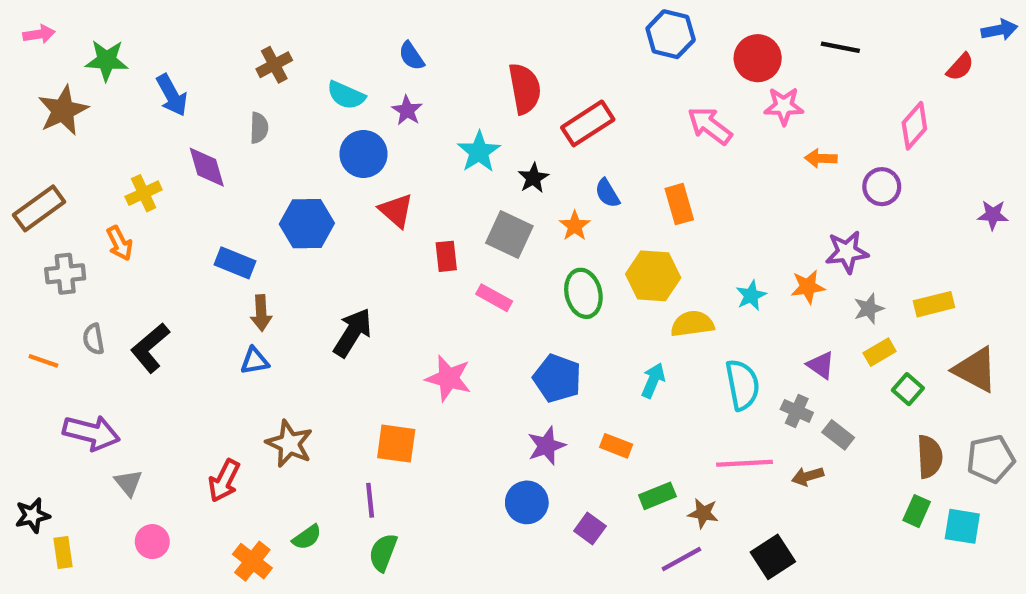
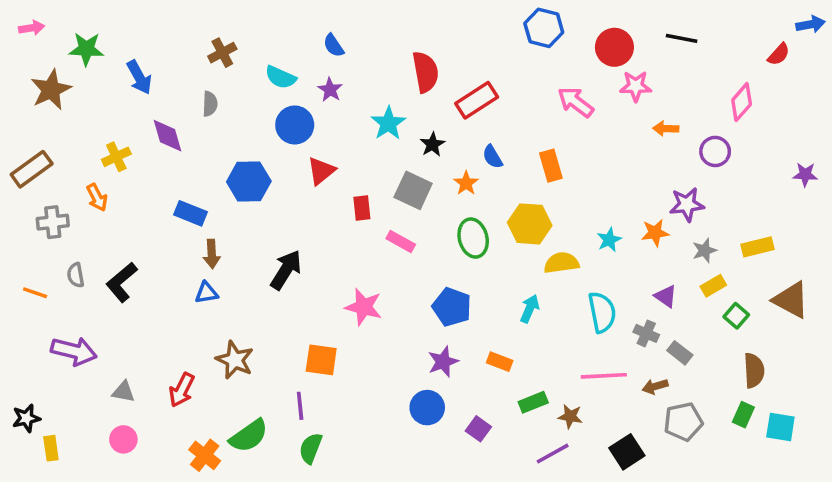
red triangle: (396, 211) -> (321, 171), turned 40
gray pentagon: (991, 459) -> (683, 422), moved
gray triangle: (128, 483) -> (123, 392), moved, turned -40
green semicircle: (307, 537) -> (249, 436), size x1.6

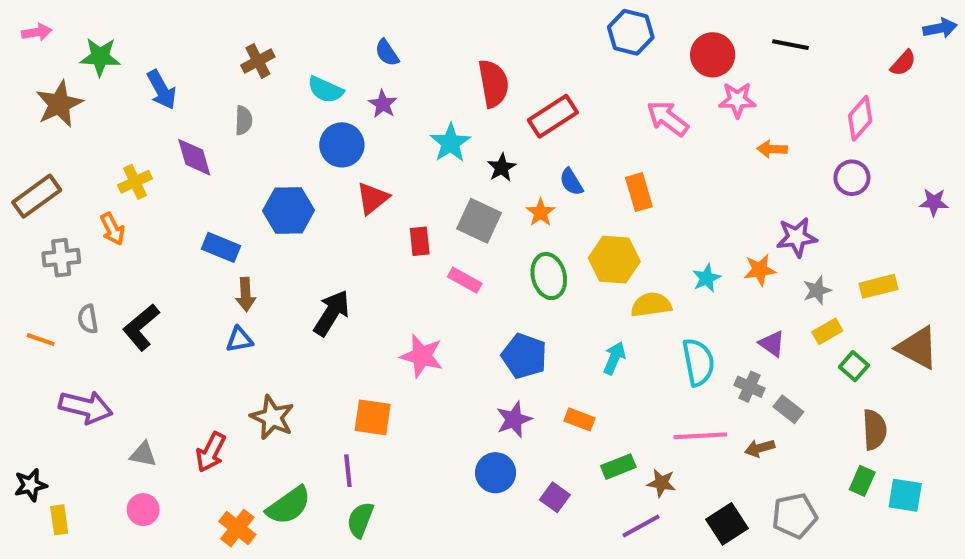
purple circle: (715, 151) -> (852, 178), moved
gray pentagon: (683, 422) -> (795, 516), moved

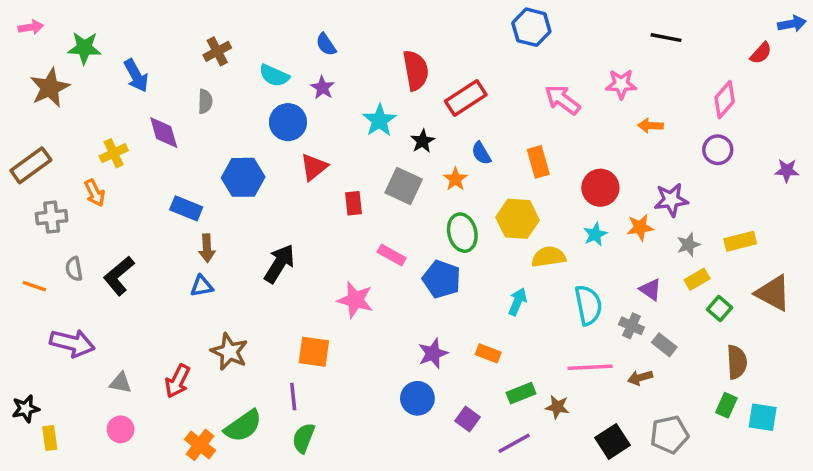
red circle: (713, 55) -> (600, 188), moved
pink rectangle: (465, 280) -> (392, 255), moved
blue pentagon: (524, 356) -> (442, 279), moved
purple line: (641, 526) -> (514, 443), moved

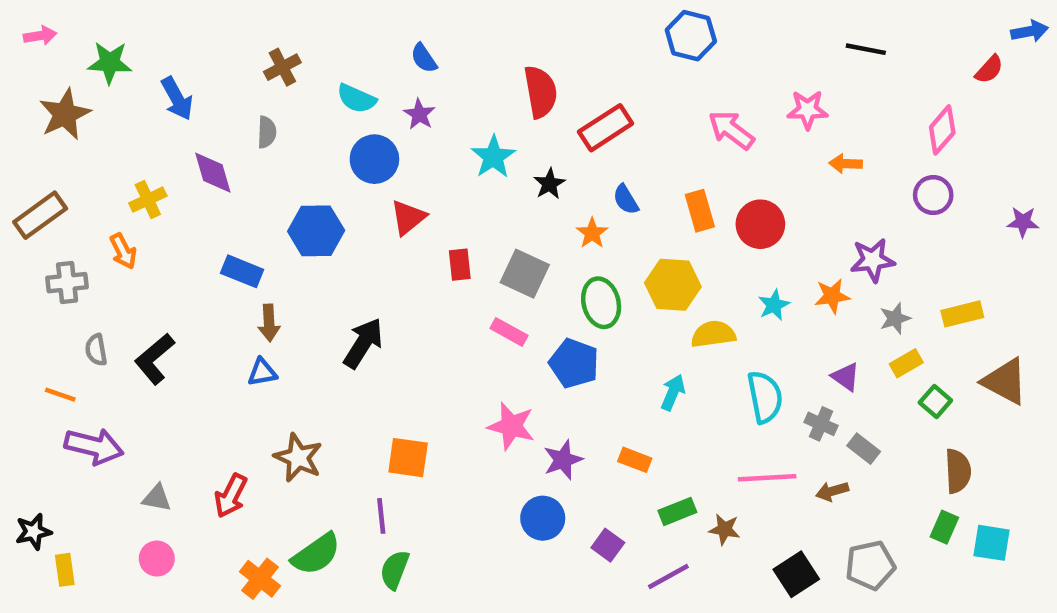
gray square: (404, 186) -> (525, 274), moved
red circle: (600, 188) -> (760, 224), moved
orange line: (34, 286) -> (60, 395), moved
pink star: (355, 300) -> (511, 426), moved

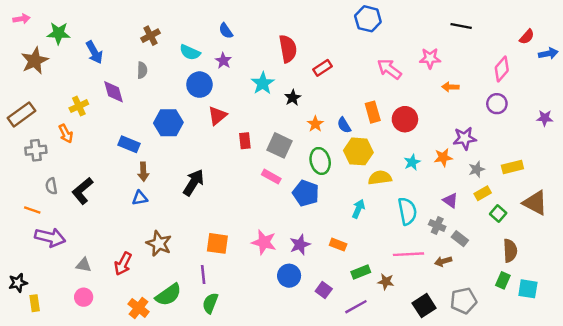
blue arrow: (1030, 31) -> (548, 53), moved
red rectangle: (606, 128) -> (323, 68), size x0.7
blue semicircle: (626, 200) -> (344, 125), moved
pink star: (511, 426) -> (264, 242), moved

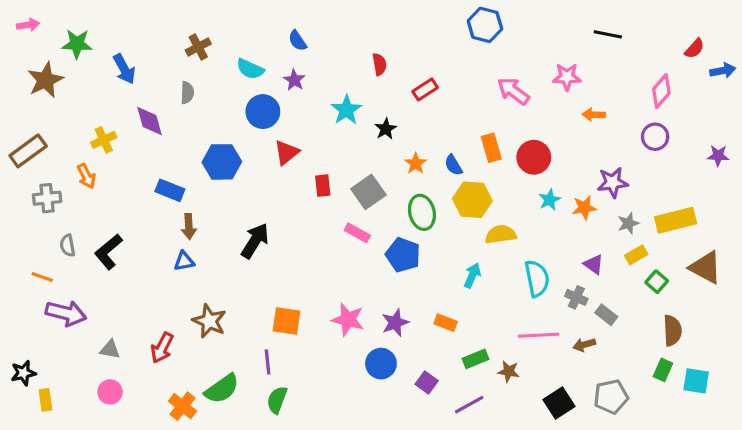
red semicircle: (288, 49) -> (379, 64), size x0.6
gray square: (280, 145) -> (368, 192), turned 30
cyan star: (412, 162) -> (550, 200), moved
yellow rectangle: (512, 167) -> (676, 220), size x1.4

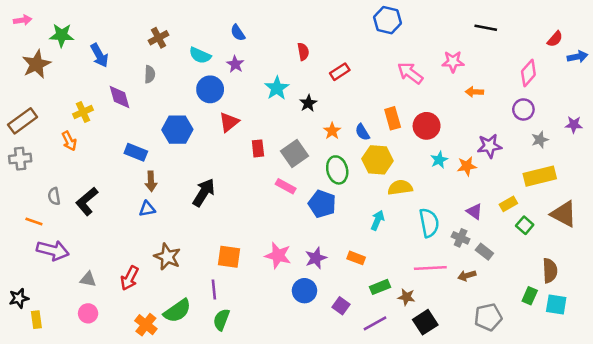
gray cross: (47, 198) -> (20, 159), moved
gray star: (628, 223) -> (540, 140), moved
brown semicircle: (672, 331) -> (550, 271), moved
black square: (559, 403) -> (425, 322), moved

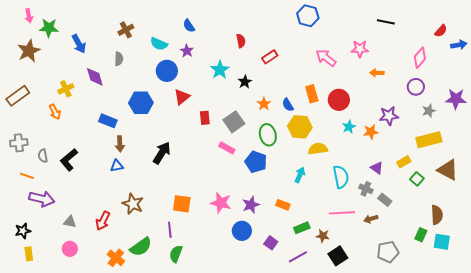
pink arrow: (23, 20) -> (29, 16), moved, turned 88
purple star: (574, 125) -> (456, 99), size x1.5
gray cross: (20, 159) -> (19, 143), moved
black star: (19, 298) -> (23, 231), moved

